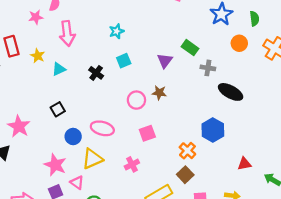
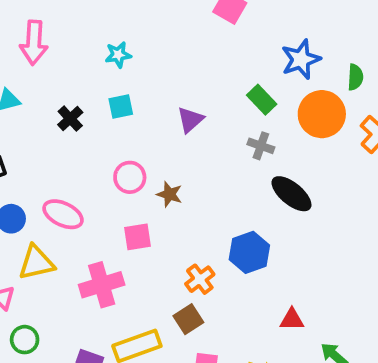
orange circle: (239, 43) -> (322, 114), size x1.6
green rectangle: (190, 48) -> (262, 100), moved
brown star: (159, 93) -> (169, 194), moved
pink cross: (132, 164) -> (102, 285), size x1.6

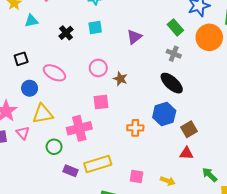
black ellipse: (291, 194) -> (172, 83), moved
pink ellipse: (63, 214) -> (54, 73), moved
orange cross: (200, 279) -> (135, 128), turned 35
brown square: (188, 319) -> (189, 129), moved
green circle: (25, 340) -> (54, 147), moved

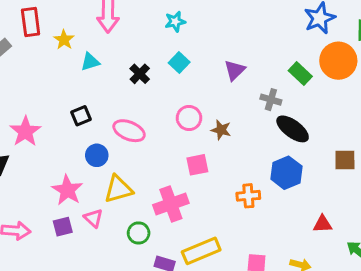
cyan square: (95, 27) -> (179, 62), turned -32
green rectangle: (175, 27) -> (300, 74), moved
gray cross: (174, 54) -> (271, 100), moved
brown square: (189, 129) -> (345, 160), moved, turned 35

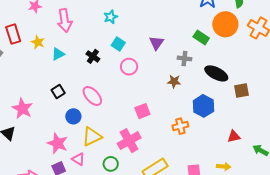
pink circle: (189, 118) -> (129, 67), moved
black ellipse: (293, 129) -> (216, 73), moved
brown star: (221, 130) -> (174, 81), moved
pink ellipse: (129, 131) -> (92, 96), turned 35

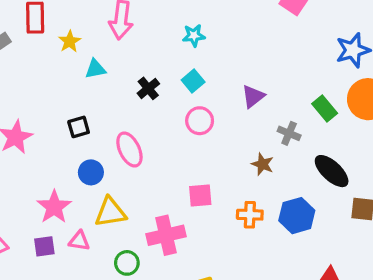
orange cross: (180, 126) -> (250, 215), moved
pink triangle: (78, 159) -> (79, 241), turned -40

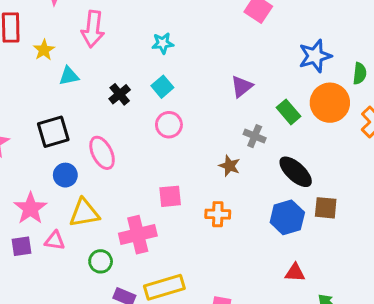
purple triangle: (253, 96) -> (242, 86), moved
black square: (79, 127) -> (53, 132), size x1.5
blue hexagon: (297, 216) -> (287, 217), moved

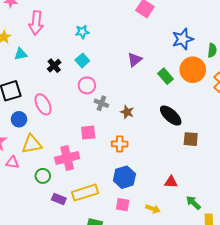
gray cross: (255, 136) -> (101, 103), moved
blue hexagon: (287, 217) -> (124, 177), moved

